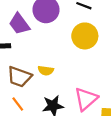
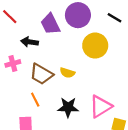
yellow circle: (85, 36) -> (95, 46), moved

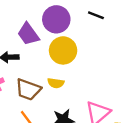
yellow circle: (95, 46) -> (63, 50), moved

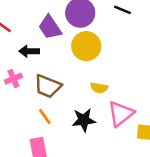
yellow semicircle: (56, 83) -> (99, 88), moved

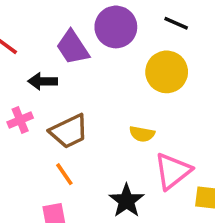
yellow circle: (86, 46) -> (167, 72), moved
brown trapezoid: (48, 86) -> (69, 131), turned -48
black star: (84, 120) -> (126, 201), moved, turned -30

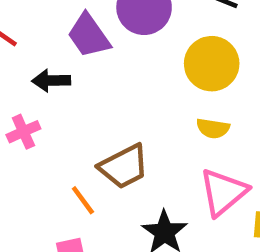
brown trapezoid: (69, 131) -> (124, 167), moved
yellow semicircle: (142, 134) -> (213, 128), moved

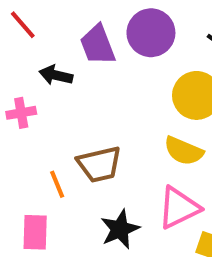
yellow semicircle: (213, 128) -> (184, 151), size x1.4

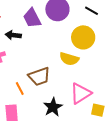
yellow semicircle: (184, 151) -> (69, 59), moved

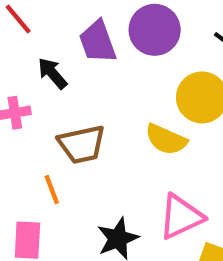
black arrow: (13, 35) -> (53, 73), turned 35
brown trapezoid: (39, 76) -> (82, 144), moved

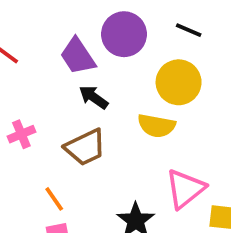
black arrow: (53, 73) -> (94, 97), moved
orange line: (52, 190) -> (54, 199), moved

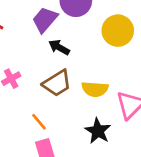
purple trapezoid: (78, 56) -> (45, 20), turned 80
yellow semicircle: (156, 126) -> (95, 89), moved

